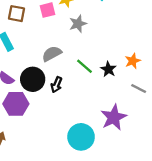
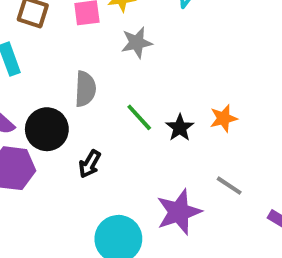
gray semicircle: (52, 54) -> (85, 89), turned 114
black arrow: (56, 85) -> (90, 164), moved
gray line: (139, 89) -> (229, 186), moved

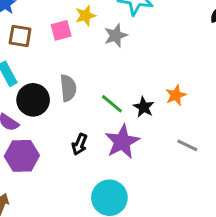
gray star: (137, 43) -> (116, 35), moved
black circle: (47, 129) -> (33, 100), moved
purple star: (179, 212) -> (122, 142), moved

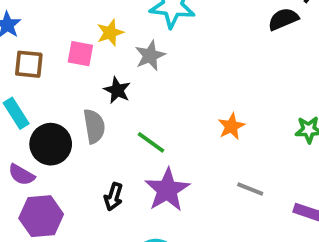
pink square: (61, 30) -> (80, 54), turned 30
black star: (144, 107) -> (117, 90), moved

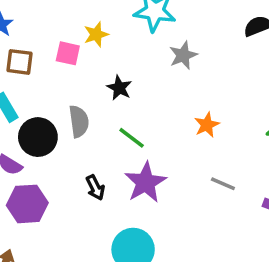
gray star: (150, 56) -> (183, 55), moved
black star: (117, 90) -> (119, 88), moved
black arrow: (114, 197) -> (95, 188), turned -45

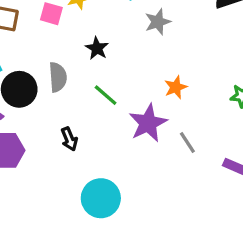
purple star: (145, 182) -> (148, 123), moved
gray line: (223, 184) -> (187, 143), turned 30

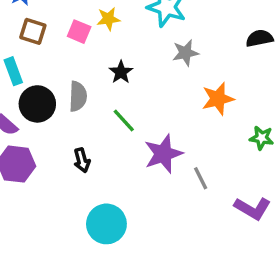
orange star: (176, 87) -> (218, 99), moved, size x1.4

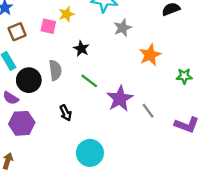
brown square: (33, 31) -> (17, 32), turned -30

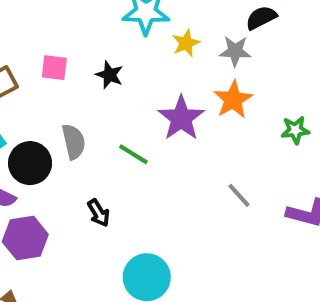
yellow star: (67, 14) -> (186, 43), moved
gray star: (123, 28) -> (235, 51), moved, turned 30
black star: (81, 49) -> (109, 75), moved
purple star: (120, 99) -> (181, 118), moved

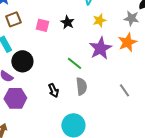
yellow star: (186, 43) -> (99, 20), moved
pink square: (54, 68) -> (42, 25), moved
gray semicircle: (74, 142) -> (81, 86), moved

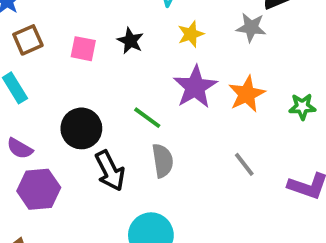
orange star: (127, 42) -> (247, 94), moved
black circle: (22, 61) -> (81, 128), moved
black arrow: (53, 90) -> (110, 171), size x1.5

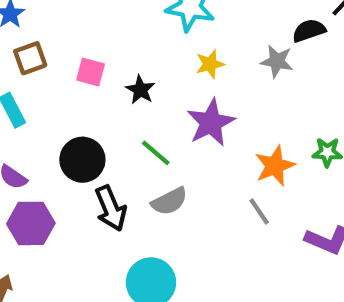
black star: (130, 41) -> (140, 90), moved
orange star: (247, 94) -> (275, 166), moved
gray semicircle: (163, 161) -> (169, 201), turned 68

